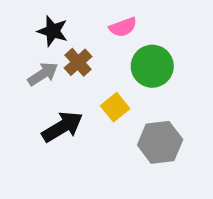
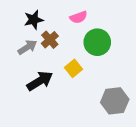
black star: (53, 31) -> (34, 20), turned -30
gray hexagon: (160, 142) -> (115, 101), moved

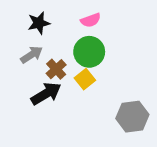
brown cross: (50, 40) -> (56, 69), moved
green circle: (97, 42) -> (89, 52), moved

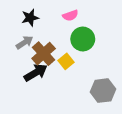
green circle: (89, 52) -> (83, 39), moved
brown cross: (56, 69) -> (44, 54), size x1.5

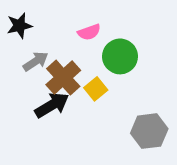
pink semicircle: (70, 15) -> (89, 32), moved
black star: (30, 18) -> (19, 26), moved

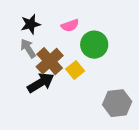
black star: (19, 26) -> (31, 24), moved
gray arrow: (36, 61) -> (28, 48), turned -90

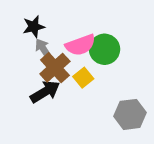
pink semicircle: (70, 25) -> (80, 45), moved, size x1.5
gray arrow: (28, 48) -> (44, 49), moved

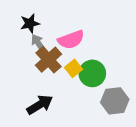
green circle: (105, 49) -> (92, 73), moved
black arrow: (45, 92) -> (40, 105), moved

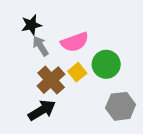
brown cross: (49, 60) -> (51, 80), moved
green circle: (92, 73) -> (106, 64), moved

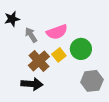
black star: (31, 25) -> (12, 19), moved
black arrow: (42, 110) -> (32, 84), turned 35

